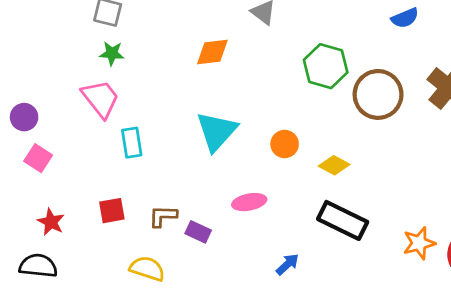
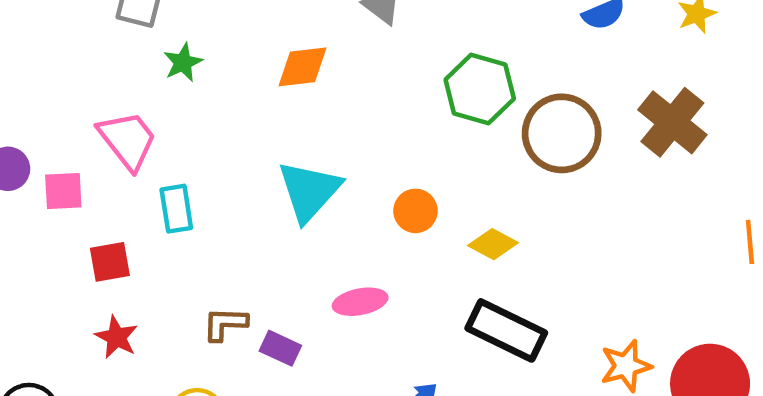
green star: (112, 53) -> (183, 62), moved, turned -30
pink square: (38, 158) -> (63, 191), moved, turned -36
red square: (112, 211) -> (110, 262), moved
red star: (51, 222) -> (116, 337), moved

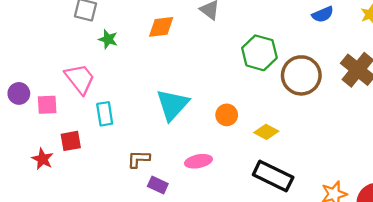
green star: (183, 62) -> (108, 39), turned -30
orange diamond: (303, 67) -> (161, 27), moved
brown L-shape: (225, 324) -> (139, 159), moved
red star: (116, 337) -> (43, 159), moved

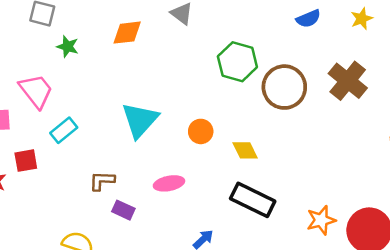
cyan rectangle: (105, 114) -> (64, 130), turned 60
yellow diamond: (266, 132) -> (245, 150), turned 35

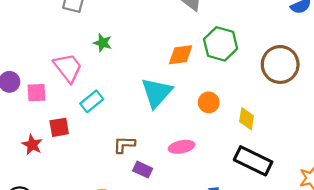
orange diamond: (127, 33) -> (181, 55), moved
green star: (68, 47) -> (103, 43), moved
green hexagon: (237, 62) -> (221, 44), moved
yellow diamond: (245, 150) -> (247, 119), turned 35

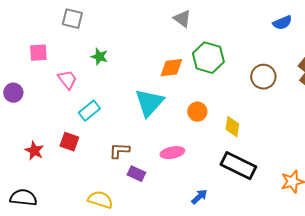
brown circle: (280, 64) -> (263, 77), size x0.7
pink trapezoid: (68, 68) -> (67, 80), size x0.7
pink square: (36, 93) -> (38, 53), moved
red square: (59, 127) -> (69, 142), moved, turned 30

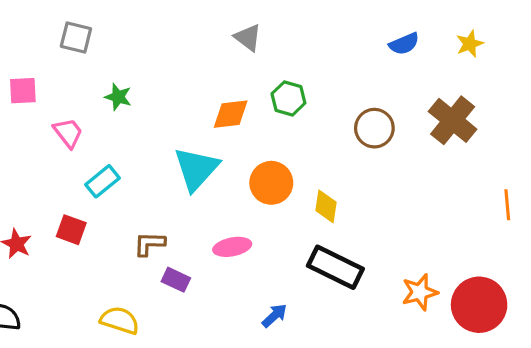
green hexagon: (208, 58) -> (288, 98), size x0.7
orange circle: (197, 112) -> (271, 183), size x1.4

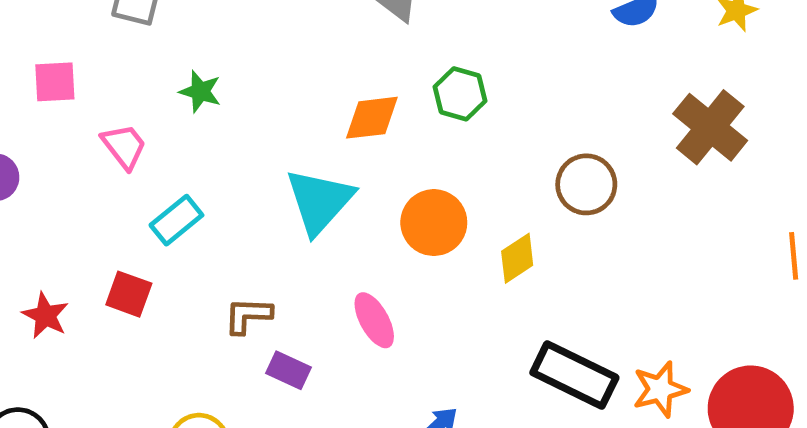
brown circle: (374, 128) -> (586, 184), moved
yellow diamond: (326, 206) -> (517, 258), turned 48
pink ellipse: (232, 247) -> (374, 320), turned 72
black rectangle: (335, 267) -> (574, 375), moved

